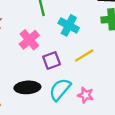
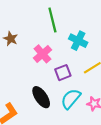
black ellipse: (27, 87) -> (41, 97), turned 60

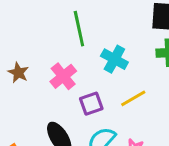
brown star: (11, 39) -> (18, 73), moved

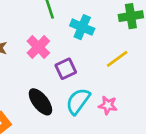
yellow line: (133, 98) -> (117, 59), moved

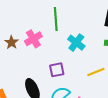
pink cross: (38, 47) -> (33, 39), moved

